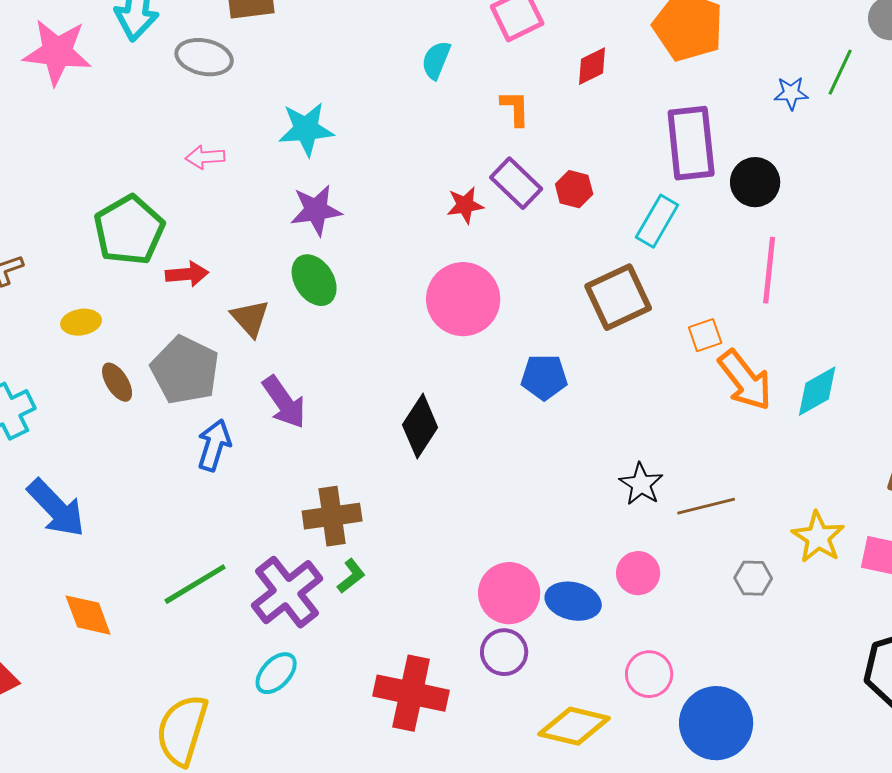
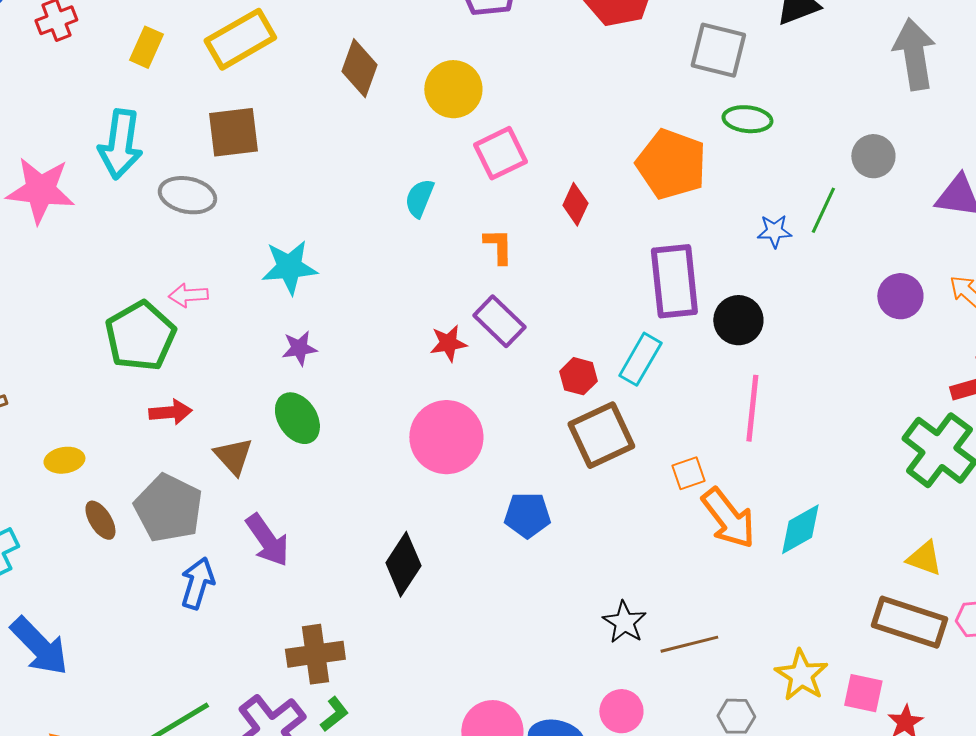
red diamond: (592, 66) -> (575, 204), turned -39
red hexagon: (574, 189) -> (578, 376), moved
purple star: (316, 210) -> (299, 348), size x0.7
green pentagon: (129, 230) -> (140, 336), moved

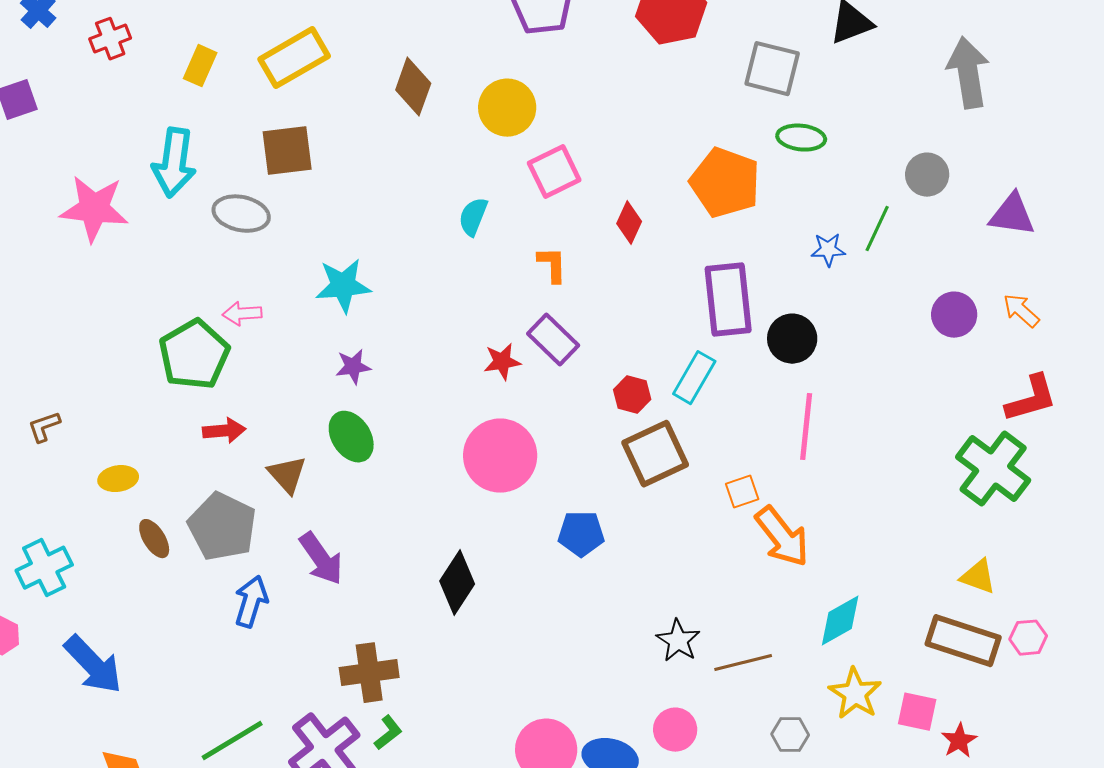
cyan diamond: (800, 529) -> (840, 621), moved

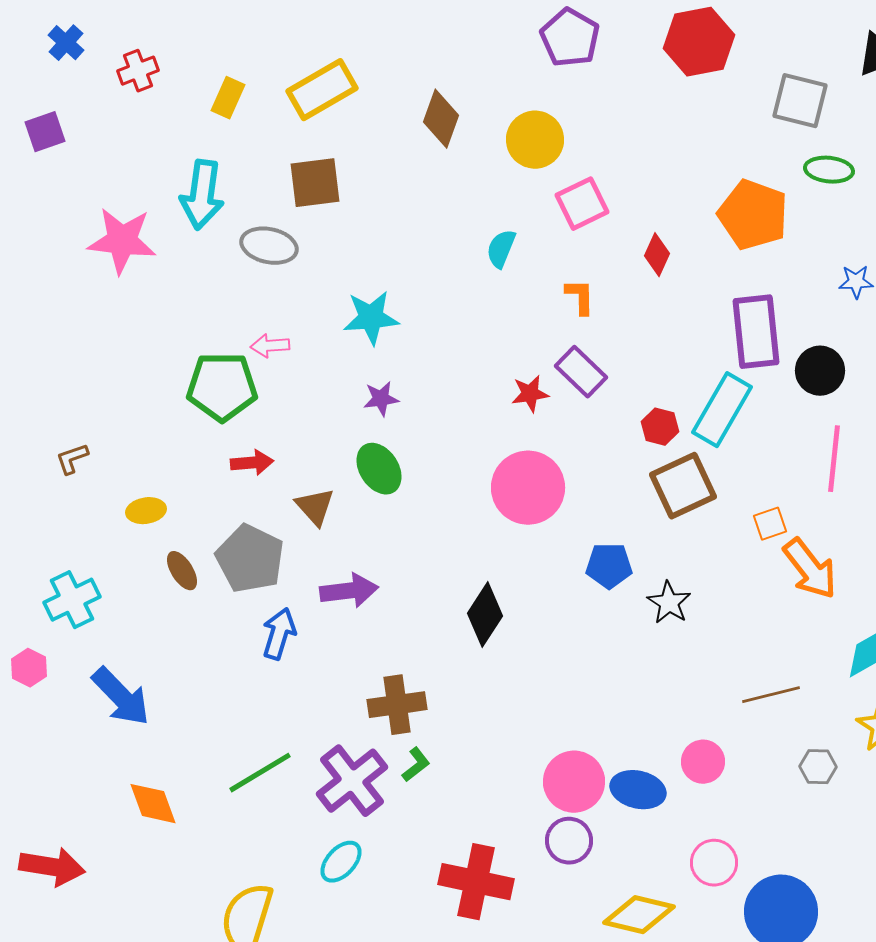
green pentagon: (194, 355) -> (222, 387), turned 30
cyan rectangle: (694, 378) -> (722, 410), size x1.4
purple arrow: (321, 559) -> (349, 591), turned -62
black star: (678, 641) -> (669, 603), moved

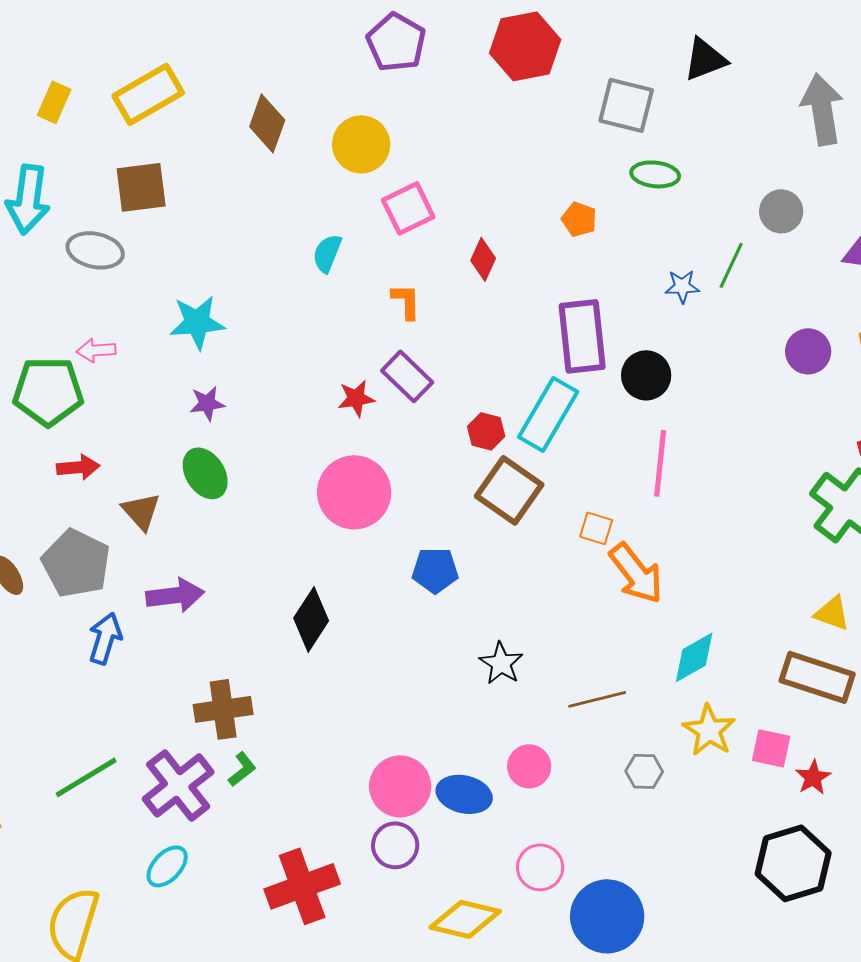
orange pentagon: (753, 215) -> (579, 219), size x0.5
brown square: (683, 486) -> (509, 490), turned -30
orange square: (770, 524) -> (596, 528), turned 36
black star: (669, 603) -> (501, 663), moved
red cross: (476, 882) -> (302, 886), turned -32

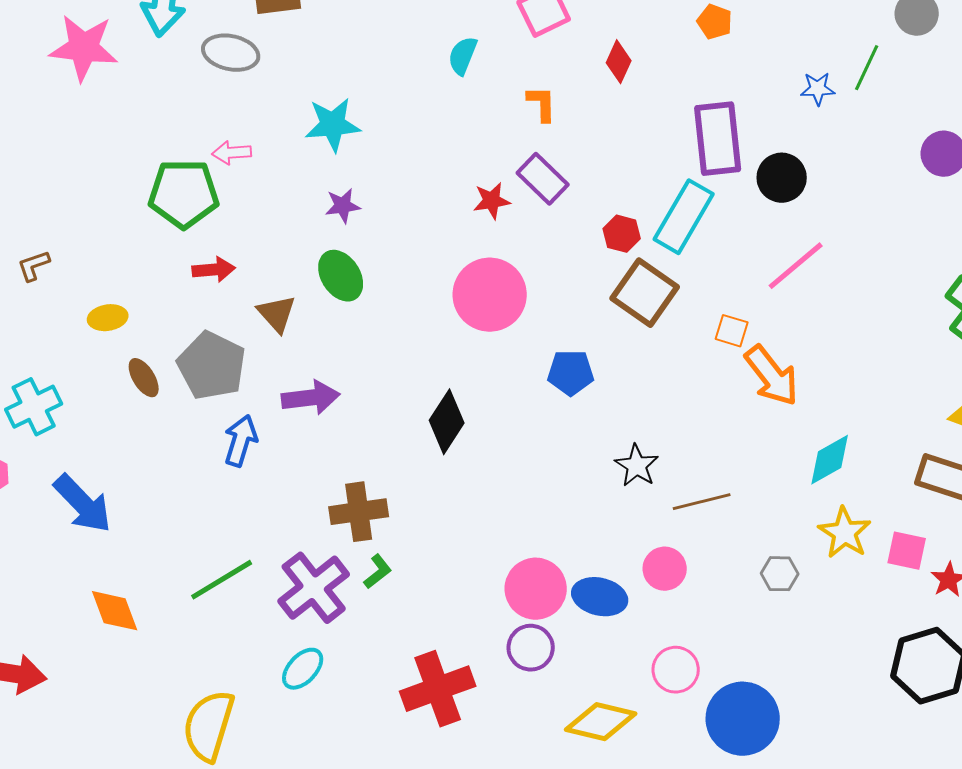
pink line: (660, 463) -> (796, 266), turned 44
brown line: (597, 699) -> (702, 502), moved

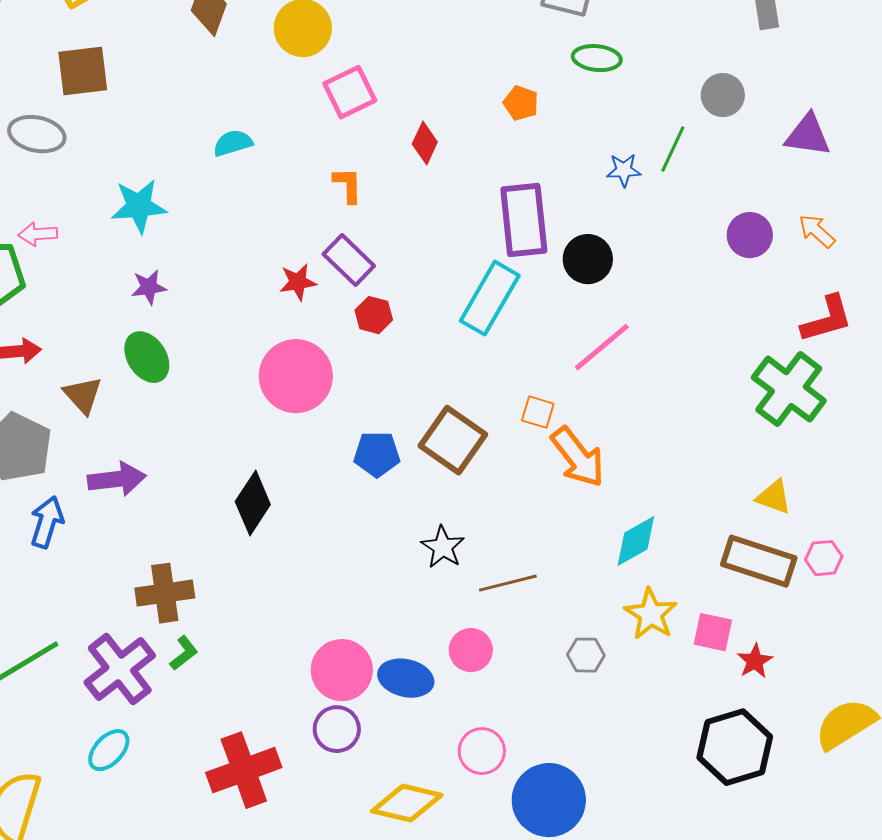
cyan semicircle: (463, 56) -> (233, 143), moved, turned 51
red hexagon: (622, 234) -> (374, 315), moved
brown square: (645, 293) -> (453, 440), moved

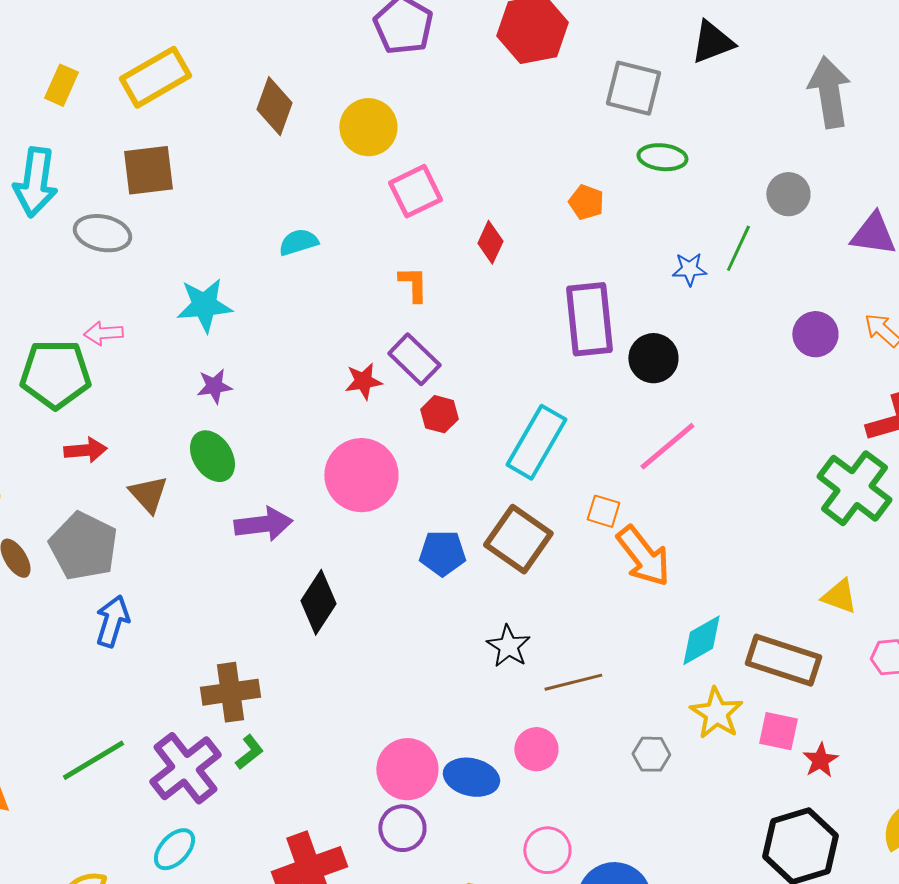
cyan rectangle: (490, 298) -> (536, 442), moved
purple arrow: (117, 479) -> (263, 524), moved
brown rectangle: (759, 561) -> (783, 660), moved

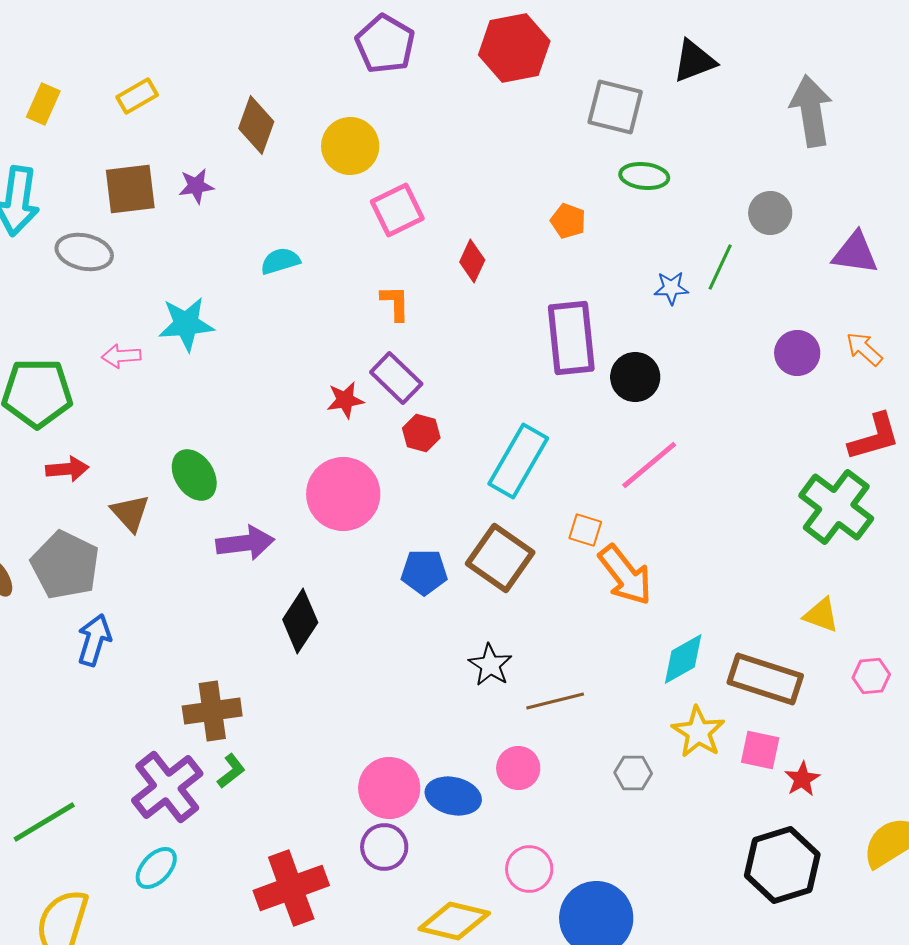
yellow rectangle: (155, 77) -> (137, 96), size x0.6
pink arrow: (103, 333) -> (121, 356), moved
purple star: (214, 386) -> (196, 186), moved
green line: (93, 760) -> (44, 822), moved

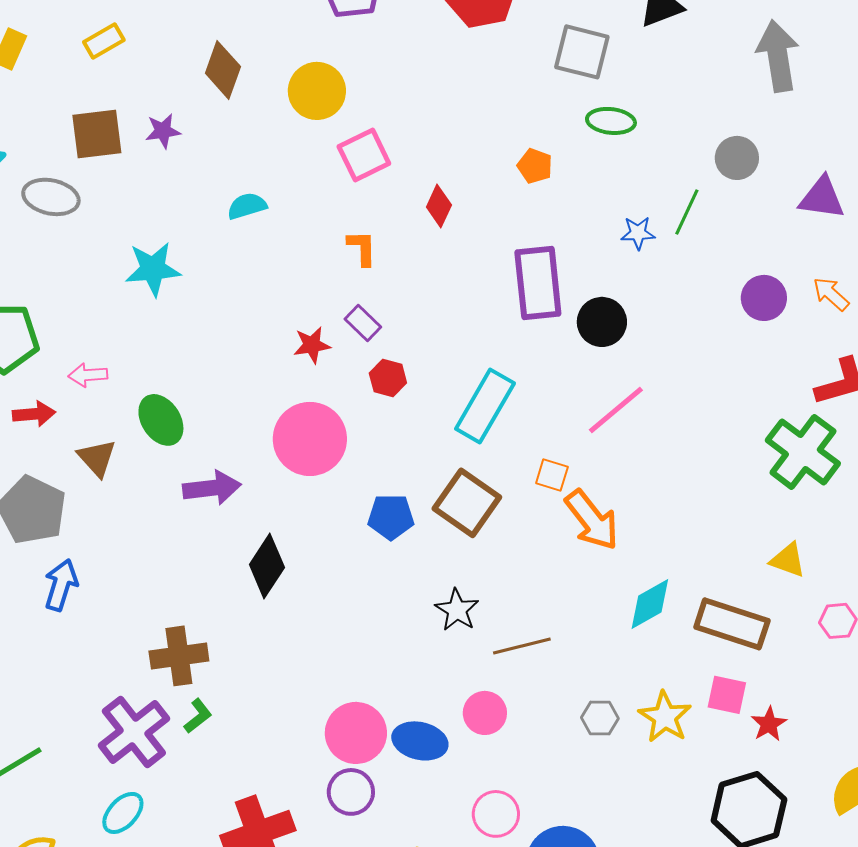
pink arrow: (121, 356) -> (88, 375), moved
purple rectangle: (396, 378) -> (363, 323), size x0.7
yellow star: (698, 732) -> (665, 717), moved

